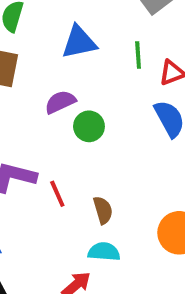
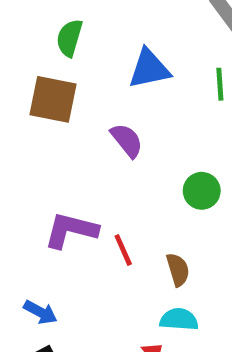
purple semicircle: (60, 102) -> (127, 140), turned 76
green circle: (89, 126) -> (202, 191), moved

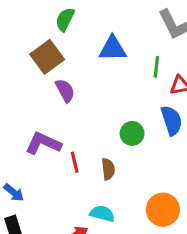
brown square: (53, 99) -> (47, 57), turned 32
purple semicircle: (127, 140) -> (65, 91), moved
brown semicircle: (178, 270) -> (108, 169), moved

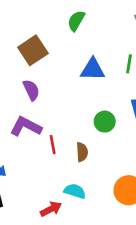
green semicircle: (65, 19) -> (76, 21), moved
blue triangle: (113, 49) -> (93, 69), moved
purple semicircle: (65, 91) -> (31, 90), moved

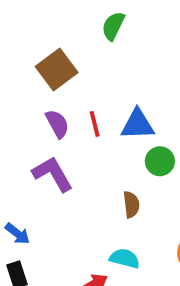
blue triangle: (93, 69) -> (138, 124), moved
purple L-shape: (26, 126) -> (53, 174), turned 36
red line: (53, 145) -> (95, 124), moved

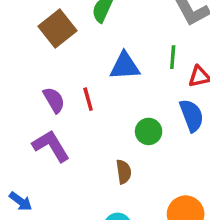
brown square: (57, 69) -> (58, 29), moved
blue triangle: (138, 124) -> (125, 66), moved

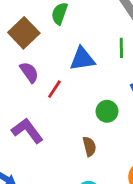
red line: (88, 99) -> (54, 89), turned 54
purple semicircle: (54, 100) -> (29, 72), moved

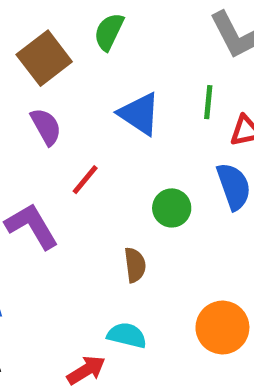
blue triangle: (82, 59) -> (139, 114), turned 36
red line: (54, 89) -> (85, 180), moved

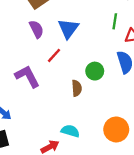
blue triangle: (139, 114) -> (68, 29), moved, turned 30
brown semicircle: (135, 265) -> (77, 88), moved

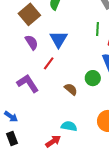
green circle: (95, 71) -> (93, 78), moved
brown semicircle: (77, 88) -> (71, 89), turned -40

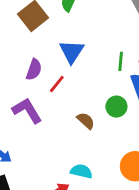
green line: (98, 29) -> (121, 61), moved
purple semicircle: (32, 42) -> (34, 70), moved, turned 49

